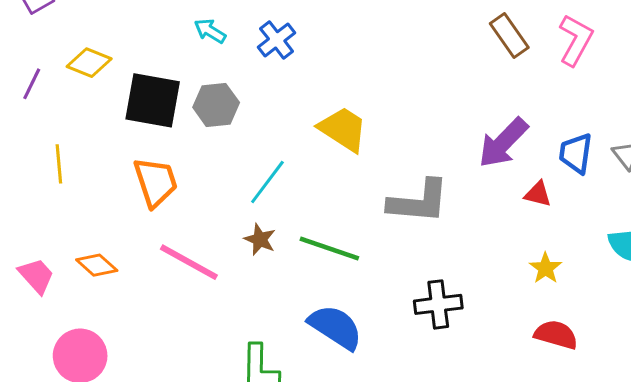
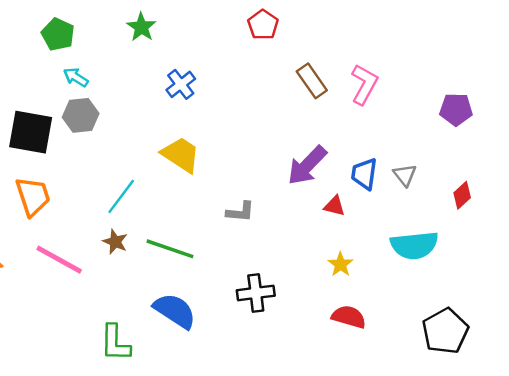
blue cross: (277, 40) -> (181, 84), moved
gray hexagon: (216, 105) -> (81, 115), moved
gray L-shape: (419, 202) -> (240, 212), size x0.6

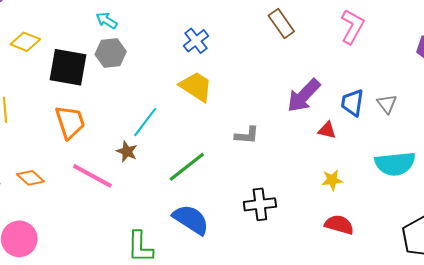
brown rectangle: (312, 81) -> (281, 24), moved
blue cross: (181, 84) -> (196, 41), moved
brown star: (115, 242) -> (127, 152), moved
green line: (170, 249) -> (187, 167), turned -57
yellow star: (340, 264) -> (332, 180), turned 30

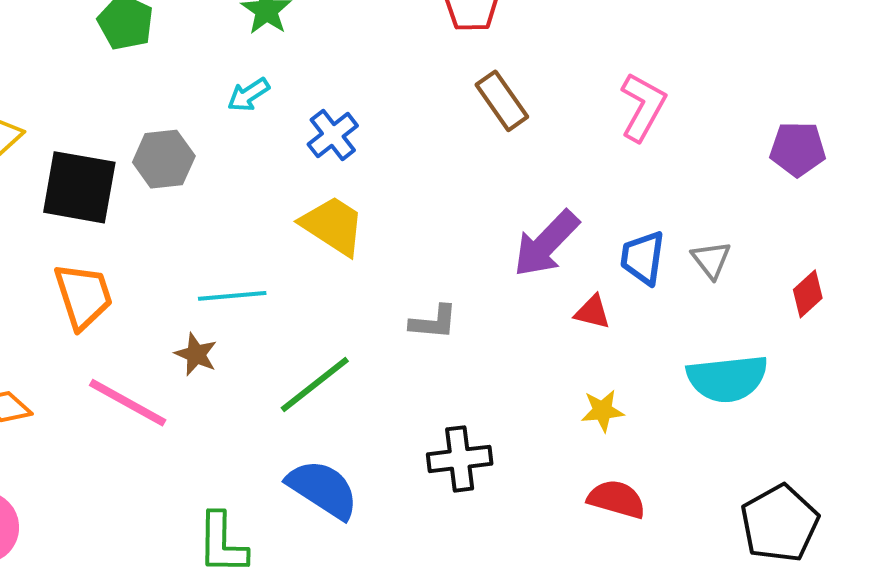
cyan arrow: (107, 20) -> (248, 95), moved, turned -65
cyan line: (145, 122) -> (232, 296), turned 48

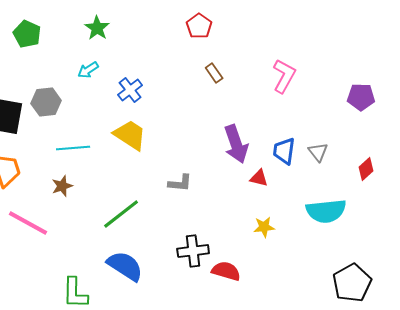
brown rectangle: (502, 101) -> (214, 73), size x0.7
purple arrow: (546, 244) -> (236, 144), turned -63
cyan line: (232, 296) -> (73, 148), moved
brown star: (196, 354) -> (62, 186), moved, turned 30
red semicircle: (617, 499) -> (226, 271), moved

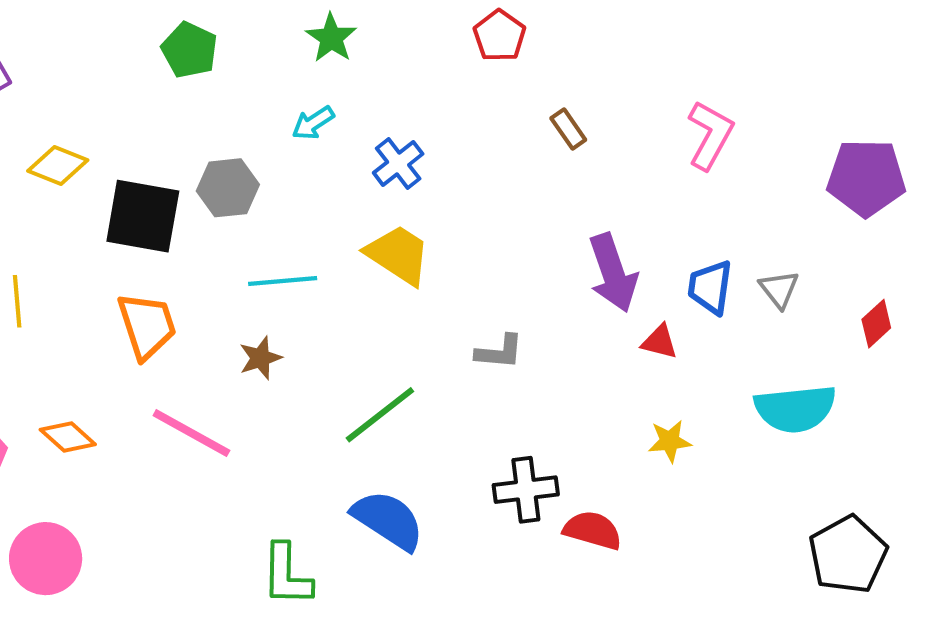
red pentagon: (199, 26) -> (499, 36), moved
purple pentagon: (361, 97) -> (866, 178), size x1.4

